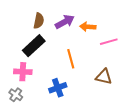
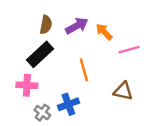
orange arrow: (88, 27) -> (104, 32), turned 42
gray cross: (16, 95) -> (42, 113), moved

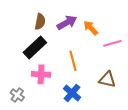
pink cross: (27, 85) -> (41, 74), moved
blue cross: (68, 104) -> (72, 93), moved, turned -30
gray cross: (42, 113) -> (17, 95), moved

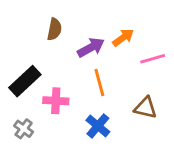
purple arrow: (67, 23) -> (91, 47), moved
orange arrow: (91, 28) -> (123, 38), turned 98
black rectangle: (35, 47) -> (25, 81), moved

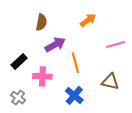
orange arrow: (123, 38) -> (88, 20), moved
purple arrow: (91, 47) -> (55, 45), moved
black rectangle: (25, 81) -> (19, 62), size x0.7

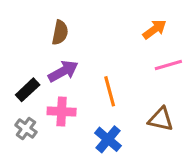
orange arrow: (88, 20) -> (154, 29), moved
purple arrow: (55, 45) -> (63, 71), moved
gray cross: (18, 98) -> (26, 129), moved

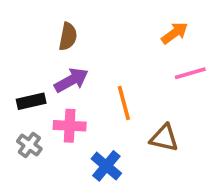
black rectangle: (28, 90) -> (31, 101), turned 30
brown triangle: (161, 119) -> (164, 138), moved
blue cross: (108, 139) -> (106, 166), moved

